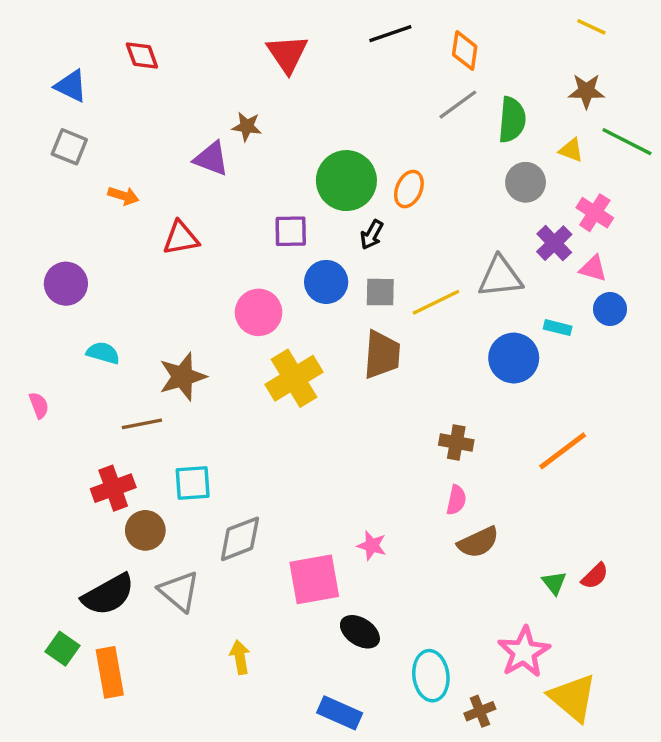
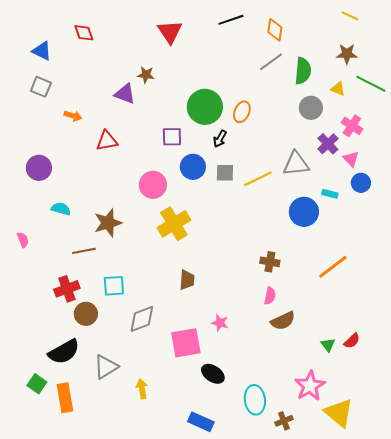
pink triangle: (593, 268) -> (351, 159), turned 30
brown trapezoid: (382, 355) -> (187, 280), moved, size x0.7
gray triangle: (179, 591) -> (106, 367), moved, turned 48

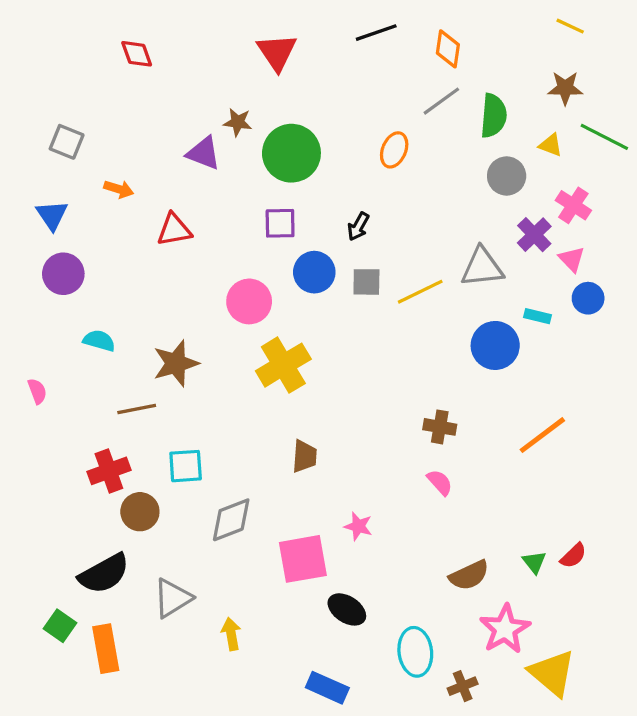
blue triangle: (42, 51) -> (52, 215), moved, turned 30
green circle: (205, 107) -> (291, 153), moved
orange ellipse: (242, 112) -> (394, 150), moved
pink semicircle: (270, 296) -> (440, 482), turned -54
brown semicircle: (283, 321) -> (469, 575), moved

